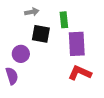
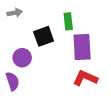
gray arrow: (32, 12) -> (15, 13), moved
black square: (41, 34) -> (44, 36), turned -30

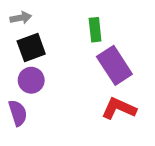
black square: (44, 36) -> (31, 48), moved
purple rectangle: (82, 47) -> (114, 65), turned -30

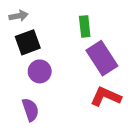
purple circle: (31, 80) -> (40, 71), moved
purple semicircle: (18, 113) -> (30, 110), moved

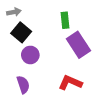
black square: (28, 42) -> (21, 32), turned -30
red L-shape: (106, 97) -> (70, 83), moved

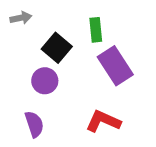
black square: (21, 32) -> (57, 48), moved

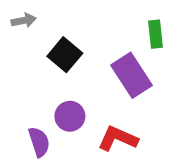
green rectangle: (96, 30) -> (155, 34), moved
purple circle: (45, 81) -> (70, 116), moved

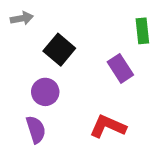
purple rectangle: (131, 75) -> (120, 68), size x0.7
purple circle: (70, 116) -> (45, 92), moved

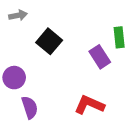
green rectangle: (142, 31) -> (119, 37), moved
purple circle: (45, 92) -> (14, 78), moved

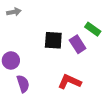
green rectangle: (119, 37) -> (93, 29), turned -49
black square: (49, 41) -> (53, 40), moved, turned -36

